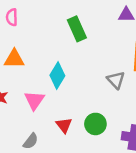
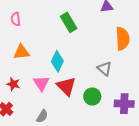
gray triangle: (116, 80) -> (104, 69), moved
red triangle: (64, 125) -> (66, 86), moved, size x1.5

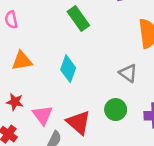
pink triangle: (41, 83) -> (42, 115), moved
red triangle: (66, 86) -> (79, 122), moved

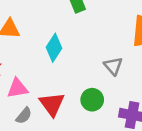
pink triangle: (42, 115) -> (17, 88), turned 45

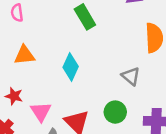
pink triangle: (17, 88) -> (41, 112), turned -45

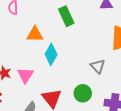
orange triangle: (24, 55) -> (35, 34), moved
pink triangle: (41, 112) -> (25, 75), moved

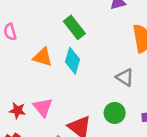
orange triangle: (35, 34) -> (43, 57), turned 30
cyan diamond: (51, 54) -> (72, 61), moved

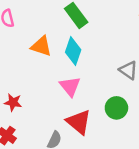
pink triangle: (43, 107) -> (70, 86), moved

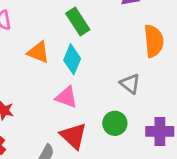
pink triangle: (70, 86) -> (67, 97), turned -35

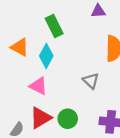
green circle: (115, 123) -> (68, 119), moved
red triangle: (74, 136) -> (41, 118), turned 40

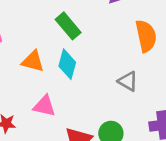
pink triangle: (38, 86) -> (44, 106), moved

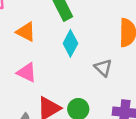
cyan diamond: (67, 64) -> (70, 43), moved

